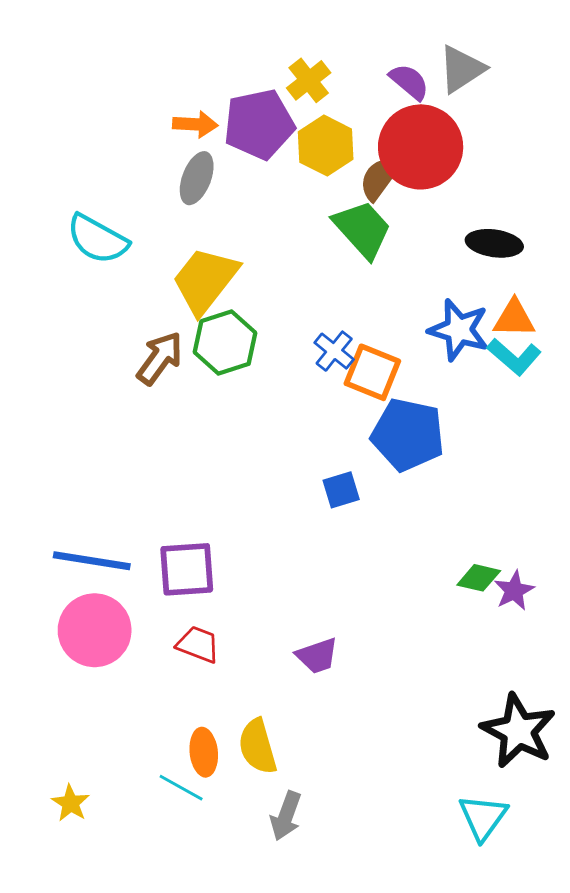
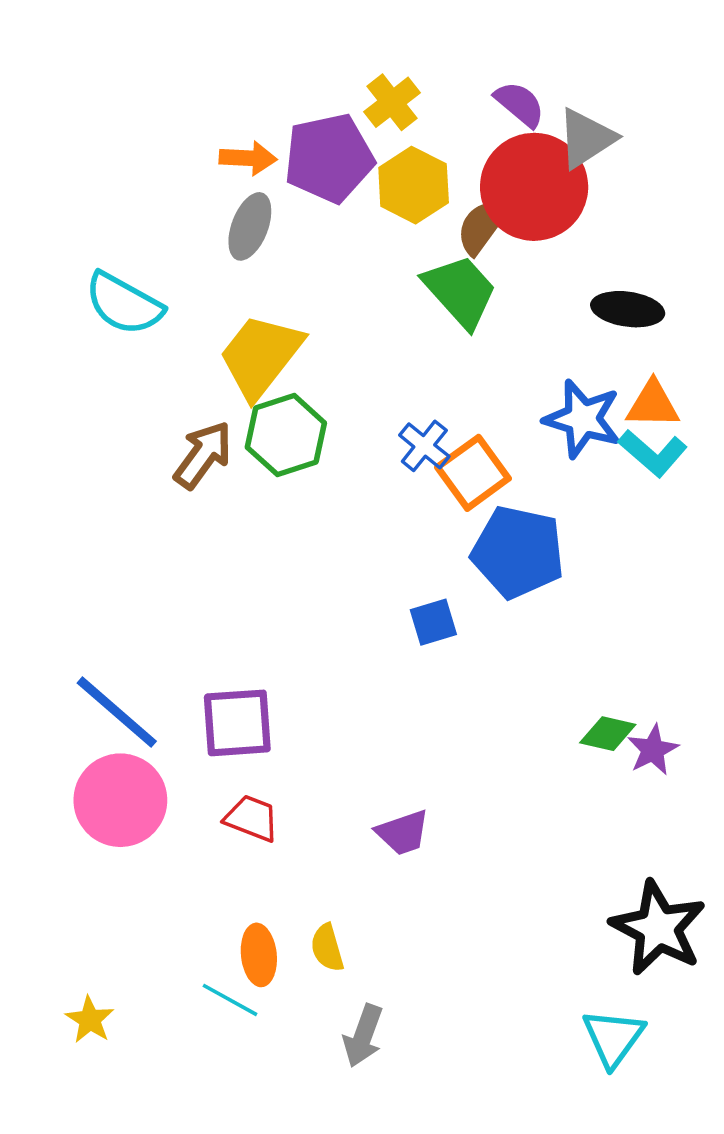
gray triangle: (462, 69) -> (586, 138), moved
orange square: (372, 372) -> (473, 473), turned 32
blue line: (92, 561) -> (117, 712), turned 32
yellow semicircle: (258, 746) -> (327, 948), size x0.7

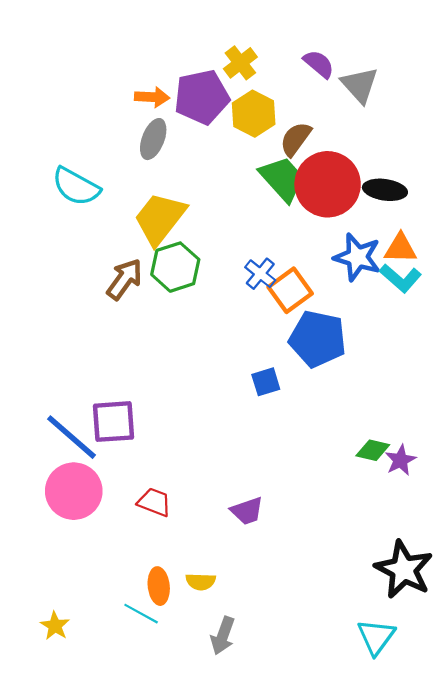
gray triangle: (586, 138) -> (360, 85), turned -39
red circle: (534, 187) -> (328, 184), moved
purple square: (237, 723) -> (113, 422), moved
yellow semicircle: (327, 948) -> (201, 582), turned -72

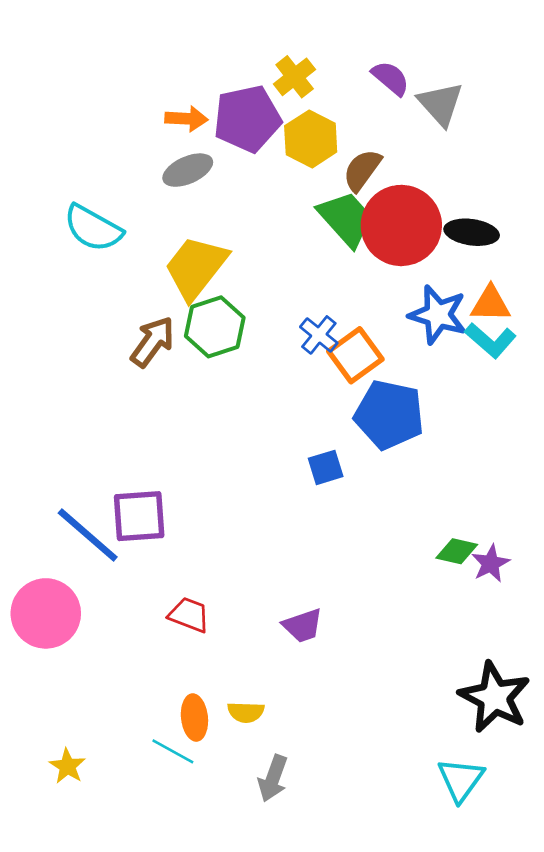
gray ellipse: (153, 139) -> (188, 170), turned 45
pink circle: (74, 491) -> (46, 613), moved

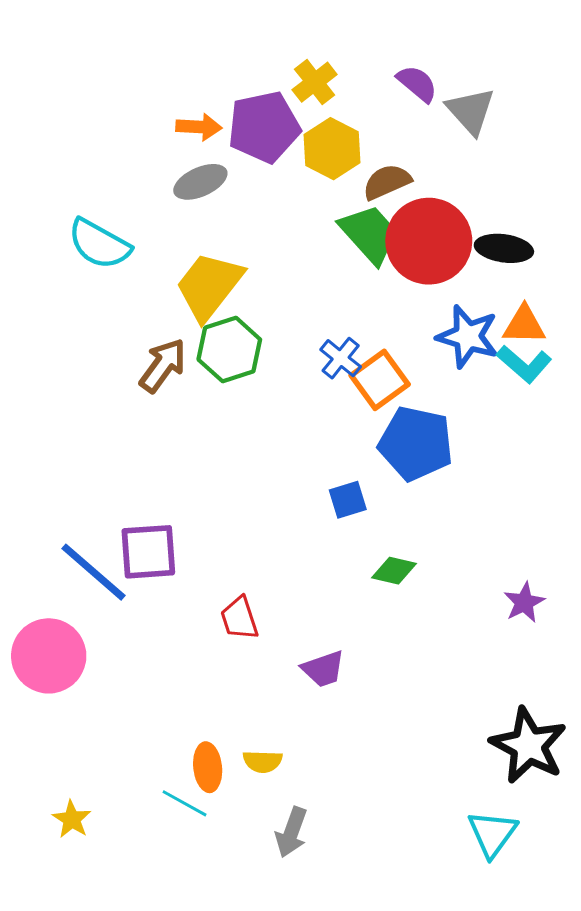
brown semicircle: (362, 170) -> (387, 182), turned 30
green diamond: (457, 551) -> (394, 571), moved
red trapezoid: (189, 615) -> (239, 618), moved, turned -129

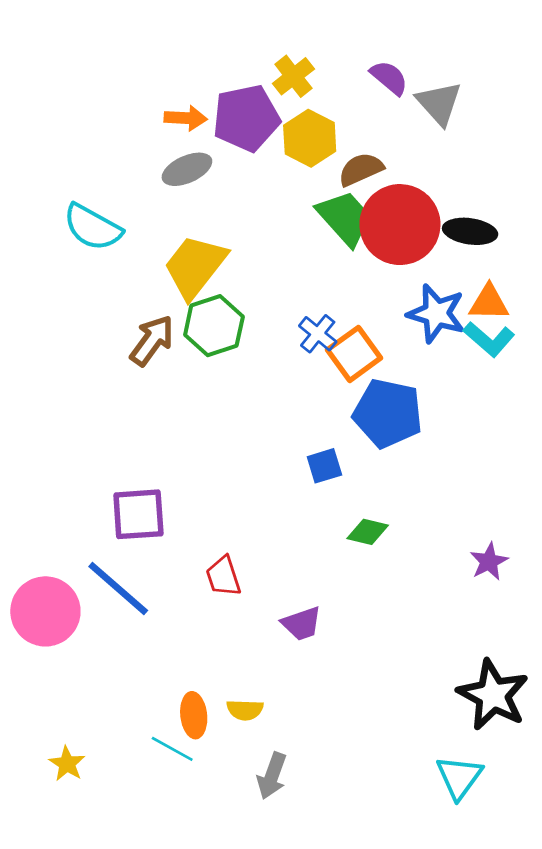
blue line: (93, 572) -> (118, 588), moved

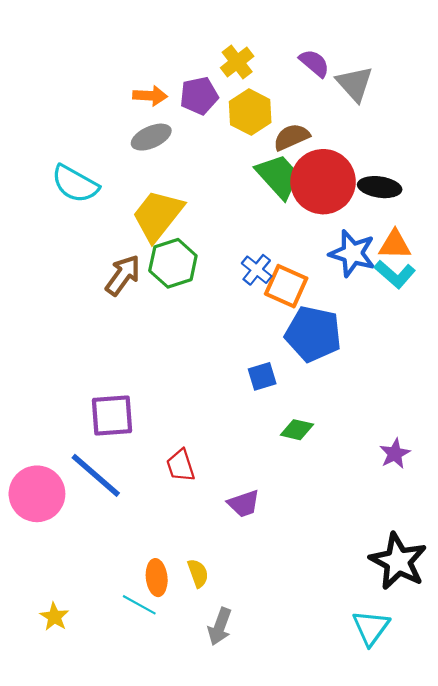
purple pentagon: (246, 118) -> (199, 96), size x0.7
orange square: (354, 354) -> (286, 286), turned -30
yellow semicircle: (245, 710) -> (198, 573), turned -112

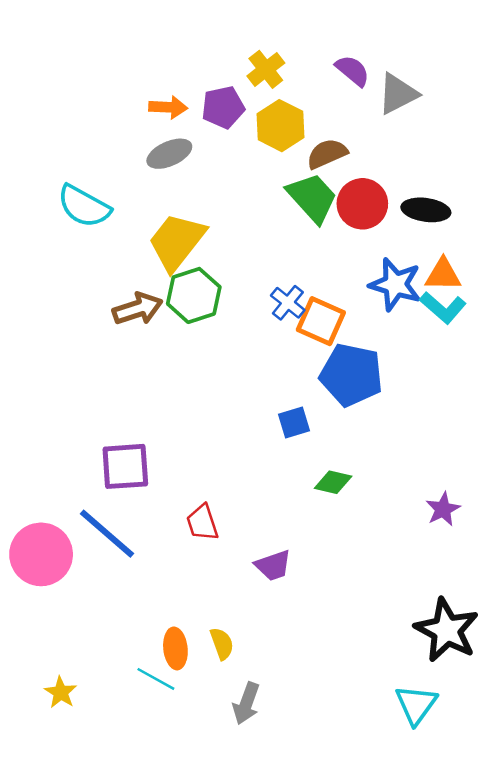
gray triangle: (355, 84) -> (398, 94), turned 45
red circle: (323, 182) -> (362, 204), size x0.7
brown arrow: (123, 275) -> (138, 309), turned 36

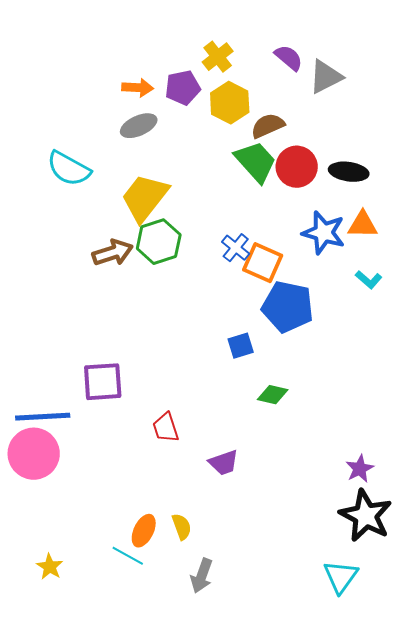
cyan L-shape: (443, 308) -> (369, 280), moved, size x0.7
purple star: (443, 509) -> (360, 469), moved
blue line: (107, 534) -> (43, 417), moved, turned -44
orange ellipse: (175, 648) -> (144, 531), turned 32

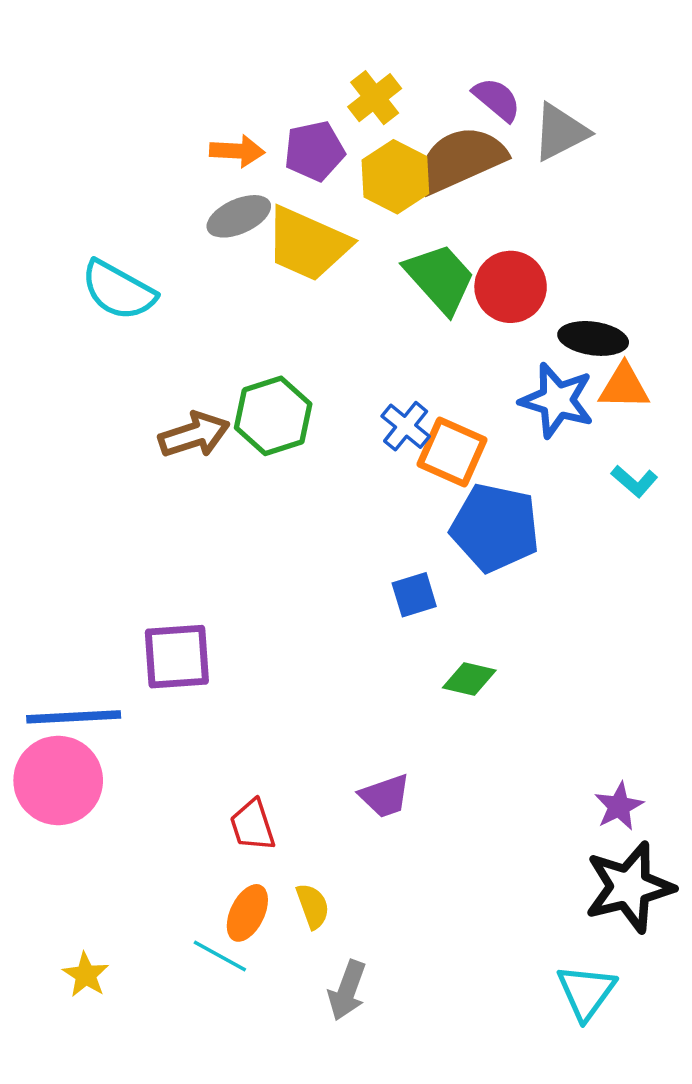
brown semicircle: (268, 126) -> (461, 160), moved, size x1.6
black ellipse: (349, 172) -> (593, 338), moved
yellow trapezoid: (145, 198) -> (308, 244), moved, turned -104
red trapezoid: (166, 428) -> (253, 825), moved
black star: (366, 516) -> (629, 887), turned 30

